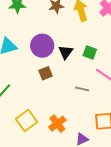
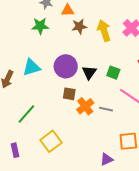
brown square: (45, 73) -> (69, 94), turned 32
orange cross: (57, 124) -> (85, 106), moved

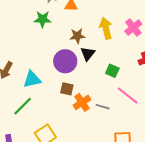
brown star: (79, 26) -> (77, 36), moved
cyan triangle: (31, 67) -> (32, 79), moved
black triangle: (89, 72) -> (88, 54), moved

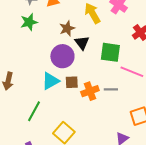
green square: (112, 71) -> (110, 52), size x1.5
cyan triangle: (32, 79) -> (50, 81), moved
orange cross: (82, 102) -> (90, 91), turned 30

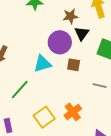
brown square: (72, 82) -> (74, 65), moved
orange cross: (90, 91) -> (73, 112), moved, turned -30

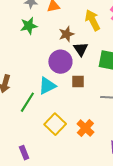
green line: (20, 90) -> (27, 102), moved
yellow square: (44, 117) -> (55, 124), moved

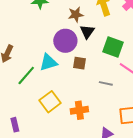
orange cross: (85, 128) -> (79, 110), turned 30

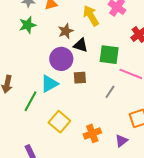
black triangle: (87, 32) -> (81, 45), turned -35
gray line: (106, 83) -> (110, 92), turned -56
orange cross: (79, 110) -> (92, 133), moved

